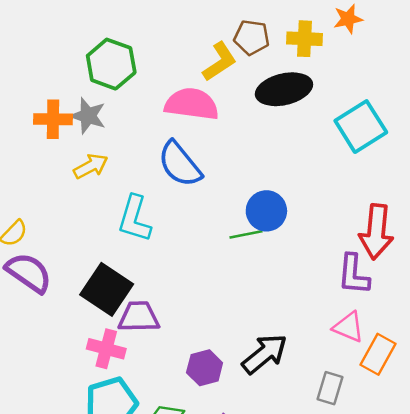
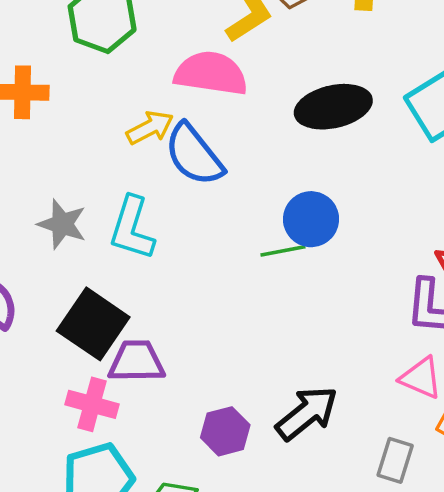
black ellipse: (284, 89) -> (333, 107), moved
gray star: (88, 116) -> (62, 224), moved
yellow arrow: (91, 166) -> (150, 128), moved

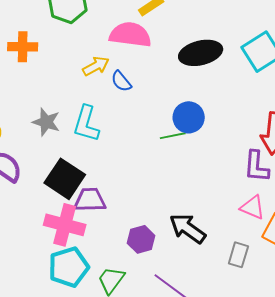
blue semicircle: (194, 155) -> (121, 81), size x0.6
pink cross: (92, 404) -> (65, 225), size x1.4
black arrow: (307, 413) -> (188, 228), turned -105

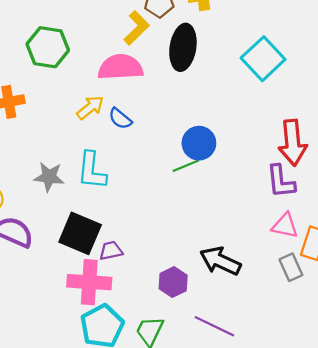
black ellipse: (201, 53) -> (183, 47), moved, turned -57
purple trapezoid: (90, 200) -> (111, 251), size x0.7
gray rectangle: (238, 255) -> (291, 267), moved, turned -30

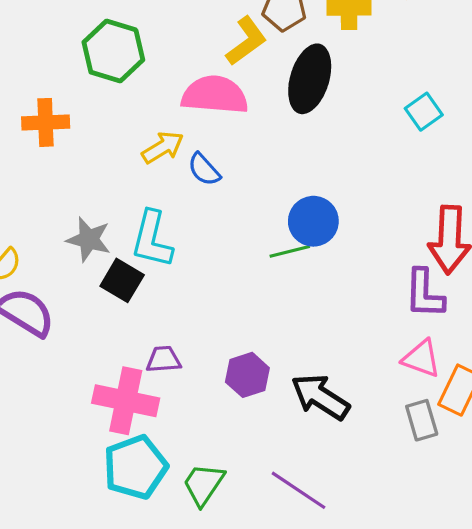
cyan square: (263, 59) -> (424, 112), size x0.6
black square: (80, 233) -> (122, 280), moved, size x0.7
purple hexagon: (173, 282) -> (247, 375), moved

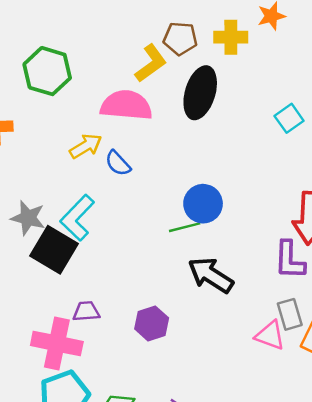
cyan L-shape: (152, 239) -> (77, 218), turned 30
black square: (122, 280) -> (54, 250), size x1.4
pink triangle: (421, 359) -> (270, 335), moved
black arrow: (320, 397) -> (211, 275), moved
gray rectangle: (422, 420) -> (290, 314), moved

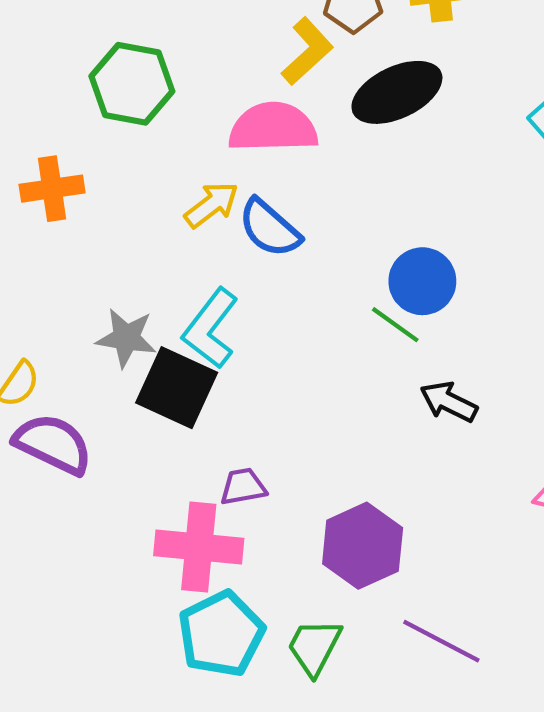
black ellipse: (200, 93) -> (397, 92), turned 54
blue semicircle: (118, 163) -> (269, 228), size x1.4
green line: (185, 227) -> (395, 325), turned 56
black arrow: (211, 275) -> (449, 402), size x0.7
purple hexagon: (152, 323) -> (363, 546), moved, size x1.4

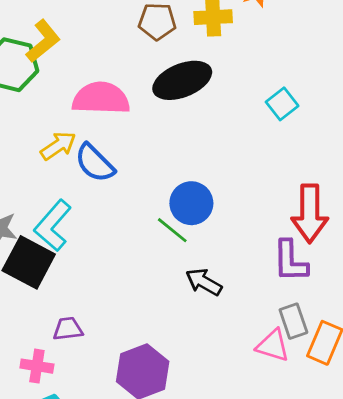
yellow L-shape: (307, 51) -> (43, 41), moved
pink cross: (199, 547) -> (37, 366), size x0.6

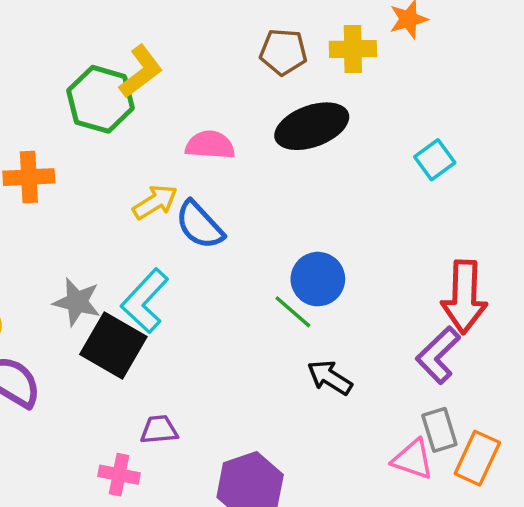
pink semicircle: (101, 98) -> (210, 145), size x0.7
purple L-shape: (290, 261) -> (438, 355), turned 45

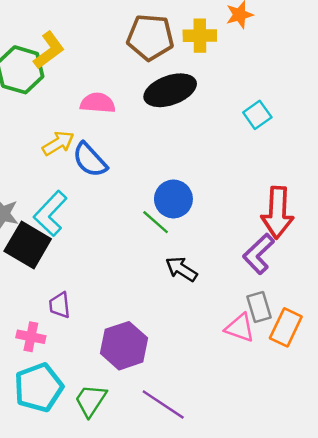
brown pentagon: (283, 52) -> (150, 37), size x1.4
purple trapezoid: (159, 430) -> (60, 305), turned -92

